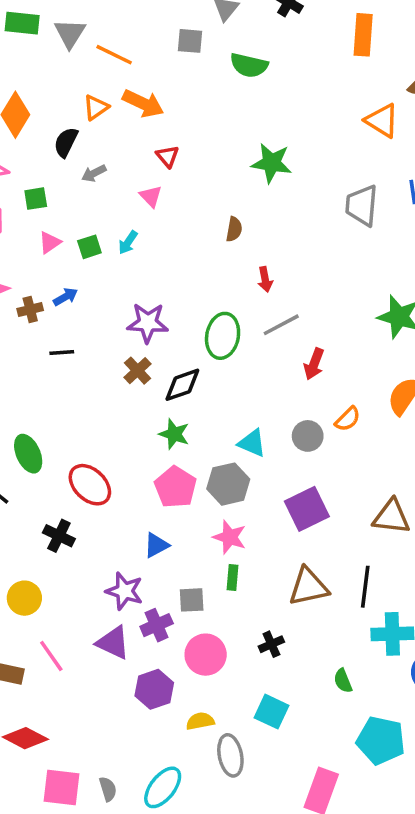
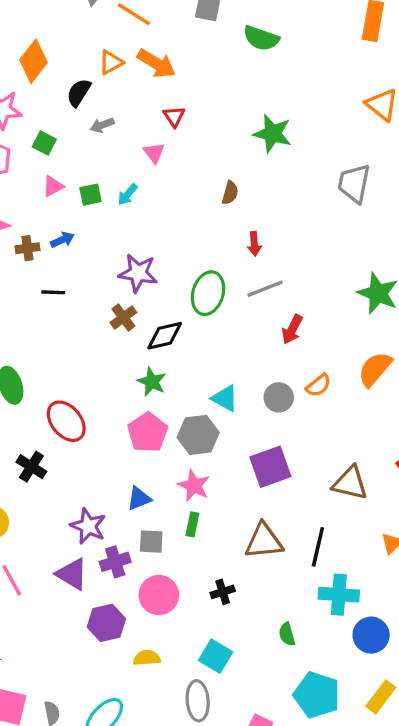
green square: (36, 199) -> (44, 143), turned 30
blue triangle: (156, 545) -> (139, 498), moved
gray ellipse: (230, 755) -> (198, 701), moved

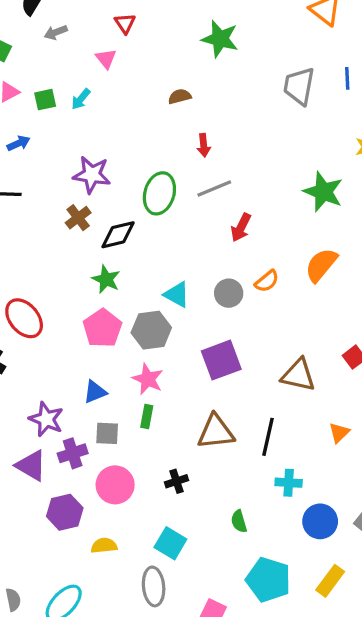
brown semicircle: (230, 193) -> (180, 96), turned -120
cyan cross: (339, 595) -> (289, 483), size x0.7

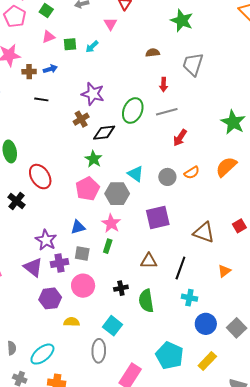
gray trapezoid: (299, 86) -> (193, 64), moved
brown triangle: (216, 432) -> (149, 261), size x0.7
green semicircle: (239, 521) -> (146, 301), moved, size x1.6

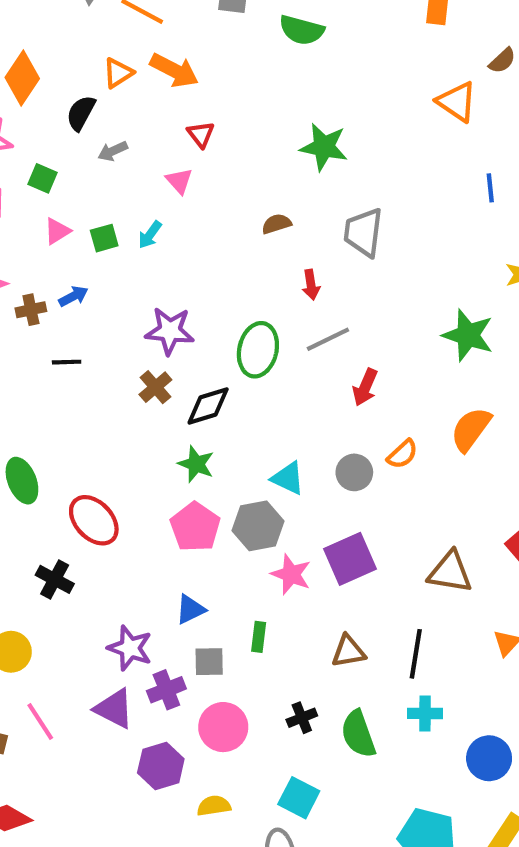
pink star: (111, 223) -> (291, 574), moved
cyan cross: (189, 298) -> (425, 713), moved

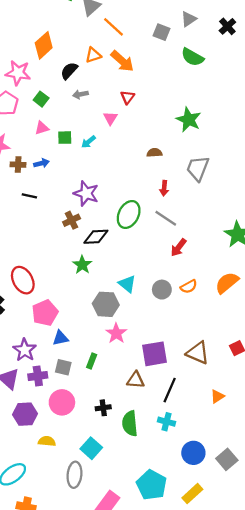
gray line: (328, 339) -> (166, 218), turned 45
pink pentagon: (195, 527) -> (45, 313), moved
purple square: (350, 559) -> (154, 354), moved

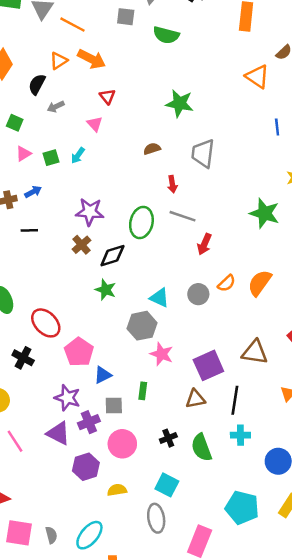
orange semicircle: (227, 283) -> (260, 283), moved

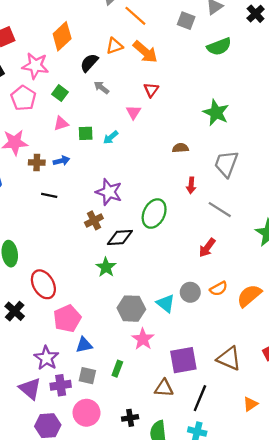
green semicircle: (166, 35) -> (219, 47), turned -50
gray arrow: (56, 107) -> (101, 87), turned 49
gray line: (182, 216) -> (220, 210), moved
cyan triangle: (159, 298) -> (166, 303), moved

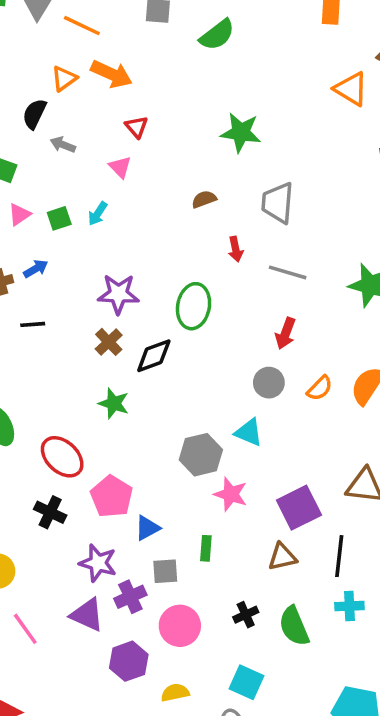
green star: (106, 267) -> (114, 403), moved
gray circle: (190, 292) -> (269, 383), moved
black cross: (15, 311) -> (50, 512), moved

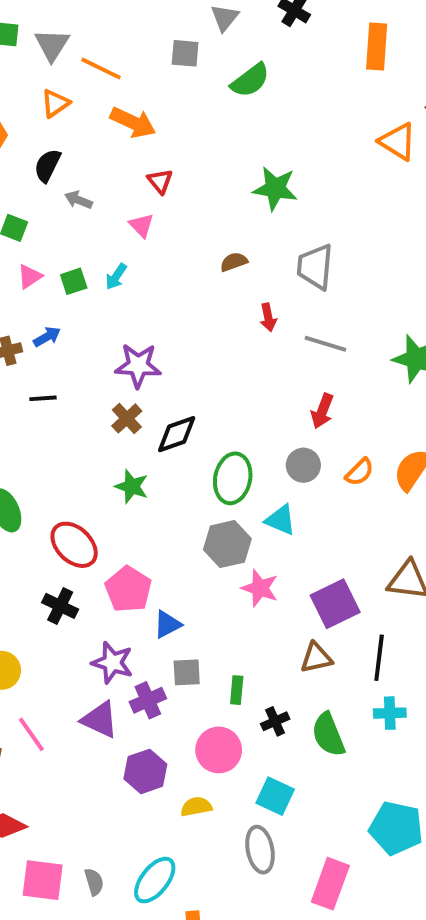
orange triangle: (64, 79) -> (55, 103), moved
green ellipse: (194, 306) -> (233, 478), moved
green rectangle: (206, 548) -> (237, 690), moved
pink circle: (180, 626) -> (219, 750), moved

